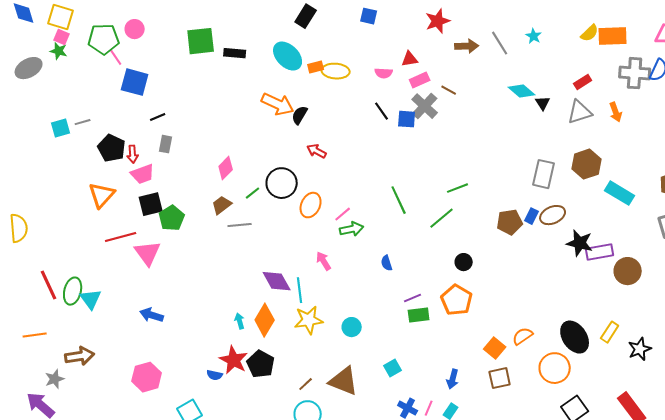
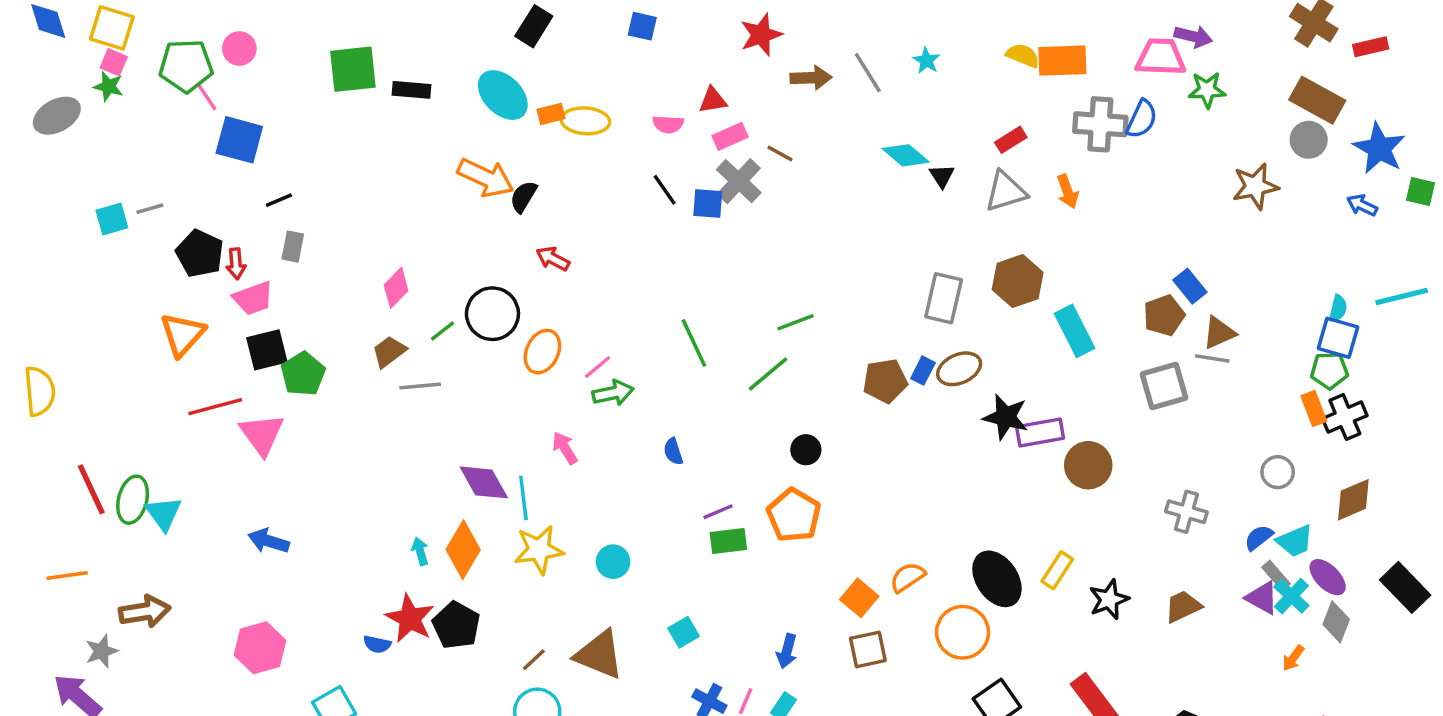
yellow semicircle: (590, 33) -> (1023, 55), turned -114
cyan rectangle: (620, 193) -> (1074, 331), turned 32

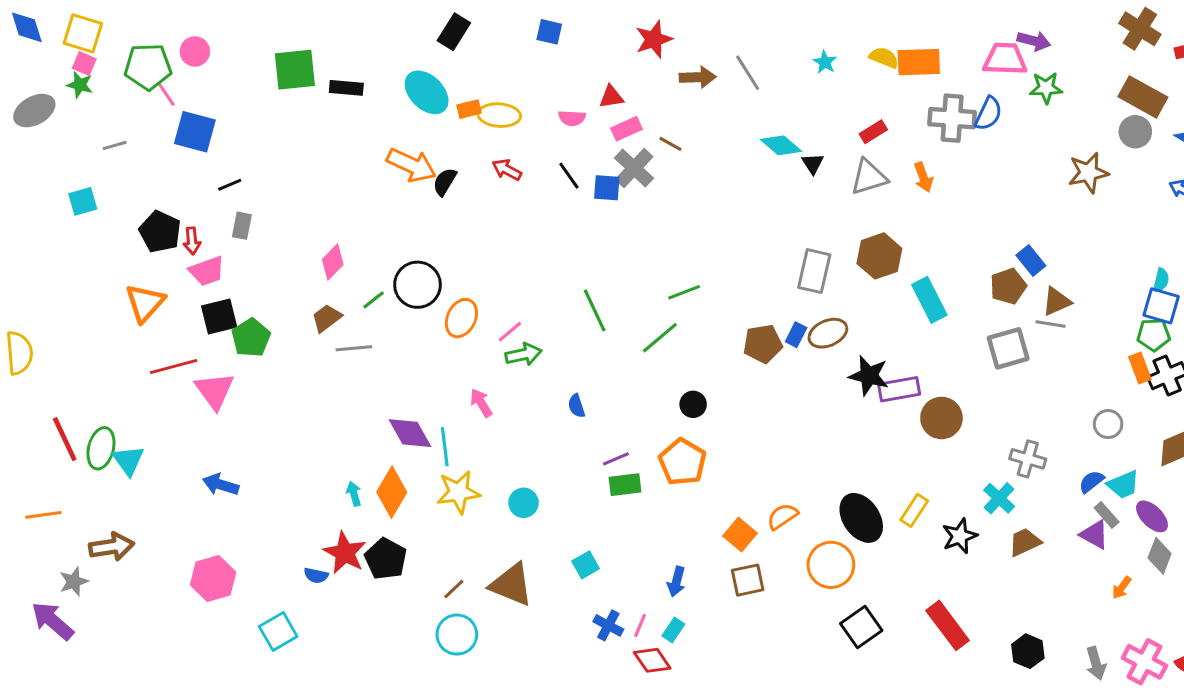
cyan star: (926, 61) -> (825, 62), moved
gray line: (150, 209) -> (115, 145), moved
red arrow: (553, 259) -> (507, 170), moved
cyan cross: (1291, 596) -> (999, 498), moved

